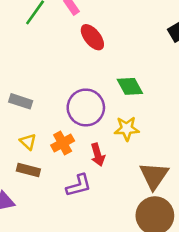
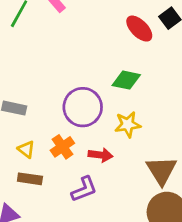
red ellipse: (92, 37) -> (139, 29), moved
green diamond: (130, 86) -> (126, 80), turned -44
red arrow: (98, 155) -> (100, 155), turned -60

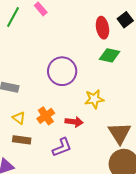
red ellipse: (139, 29) -> (102, 28), turned 35
green diamond: (126, 80) -> (110, 55), moved
purple circle: (83, 107) -> (62, 71), moved

